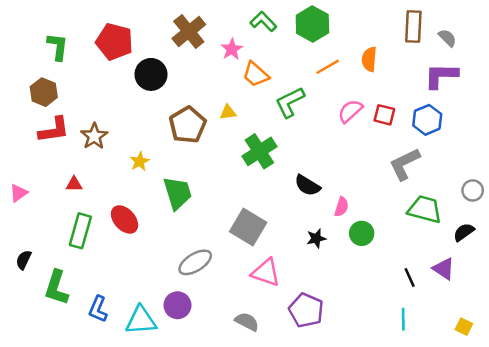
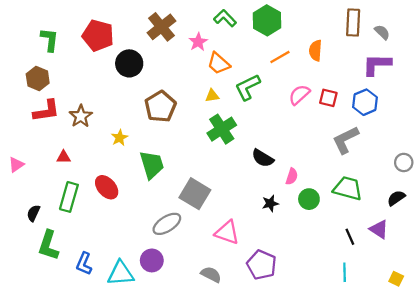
yellow triangle: (228, 112) -> (212, 96), moved
green trapezoid: (425, 209) -> (348, 188), moved
gray square: (248, 227) -> (195, 194), moved
black semicircle: (24, 260) -> (33, 213), moved

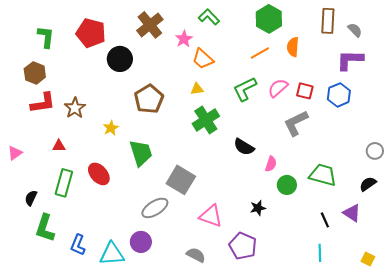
green hexagon: (267, 20) -> (269, 19), moved
green L-shape: (248, 87) -> (245, 89), moved
gray L-shape: (346, 140) -> (296, 123), moved
black star: (270, 203) -> (258, 208), moved

